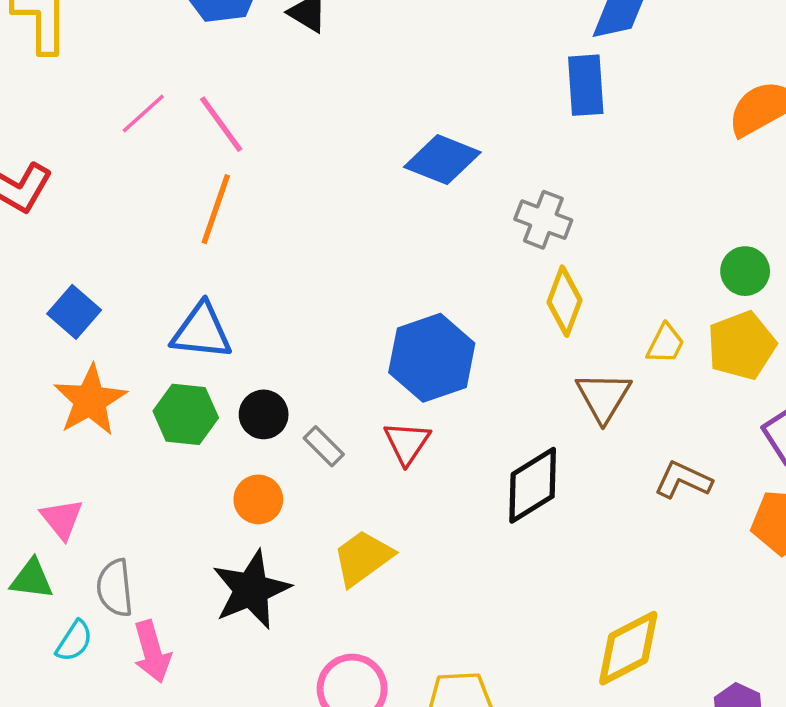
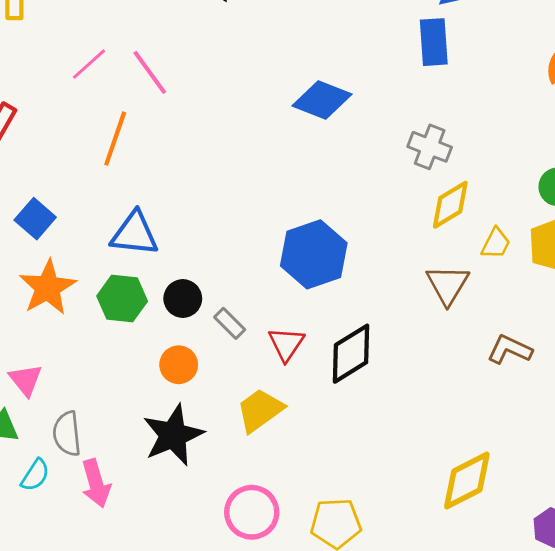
orange line: (216, 209) -> (115, 139), moved
gray cross: (543, 220) -> (430, 147), moved
yellow diamond: (565, 301) -> (450, 205), moved, turned 39
red triangle: (407, 443) -> (286, 344), moved
black diamond: (533, 485) -> (351, 354), moved

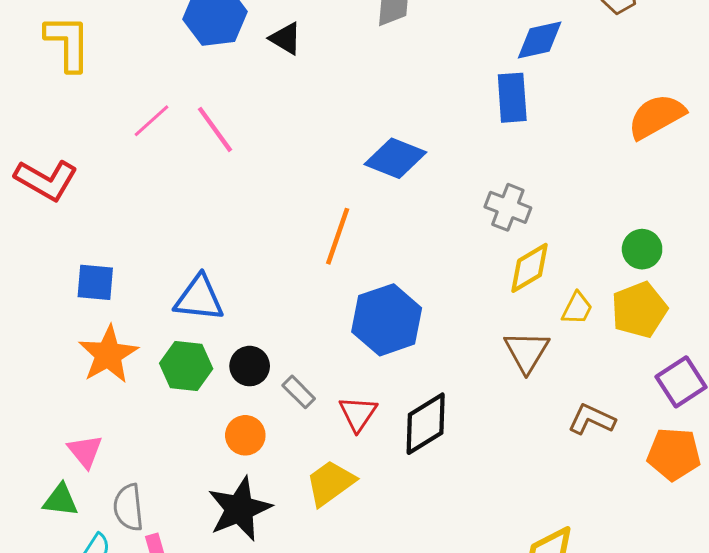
orange line: (115, 139) -> (338, 236), moved
blue square: (35, 219) -> (95, 282), turned -36

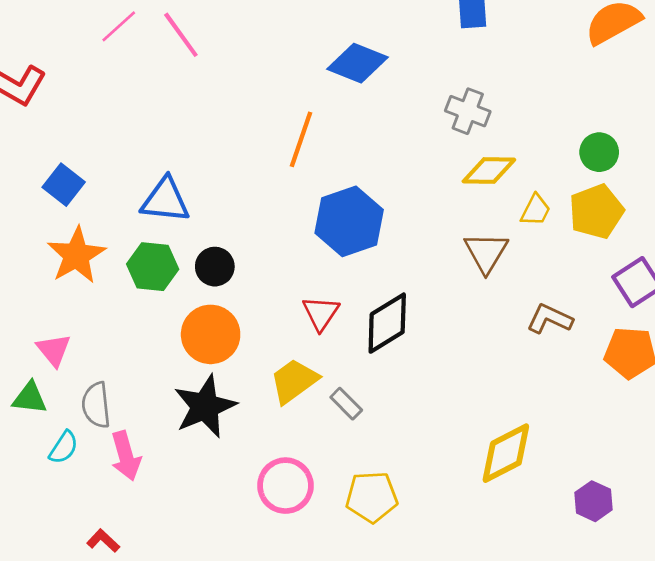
yellow diamond: (530, 268) -> (489, 170), turned 32
blue square: (95, 282) -> (64, 185), turned 33
gray rectangle: (299, 392) -> (346, 404), moved
orange circle: (245, 435) -> (211, 334), size x1.5

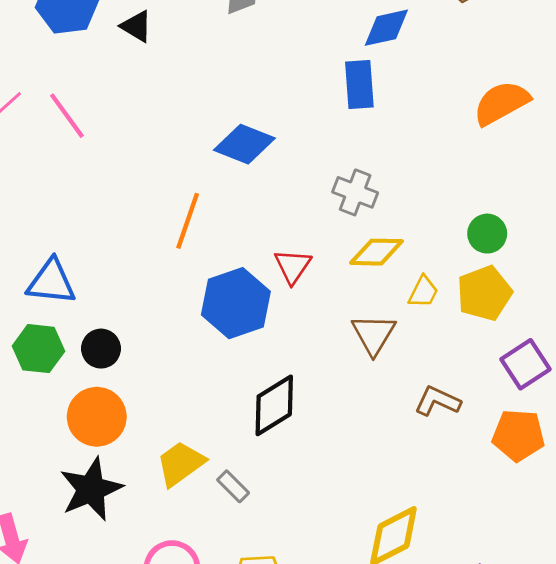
red triangle: (321, 313) -> (293, 266), moved

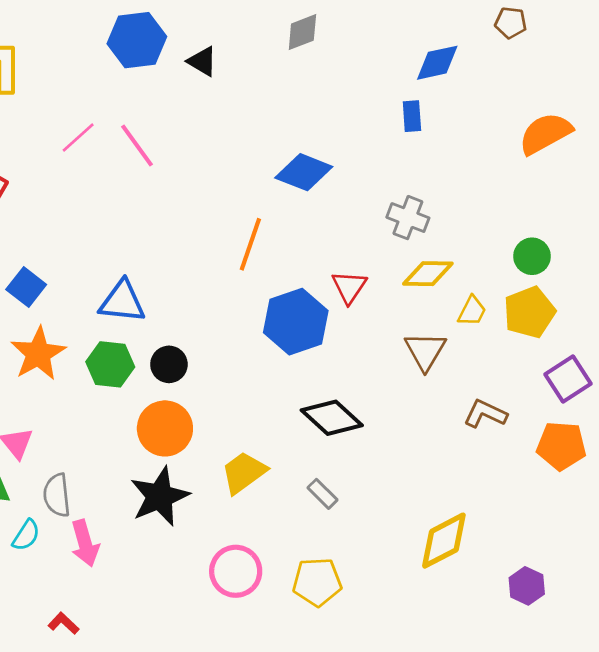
blue rectangle: (359, 85) -> (412, 116), size x0.7
black diamond: (274, 405) -> (332, 418), turned 74
gray rectangle: (233, 486) -> (322, 494), moved

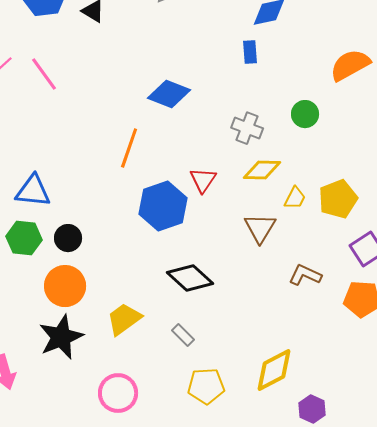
green circle: (532, 256) -> (305, 114), moved
yellow pentagon: (317, 582) -> (206, 386), moved
purple hexagon: (527, 586) -> (312, 409), moved

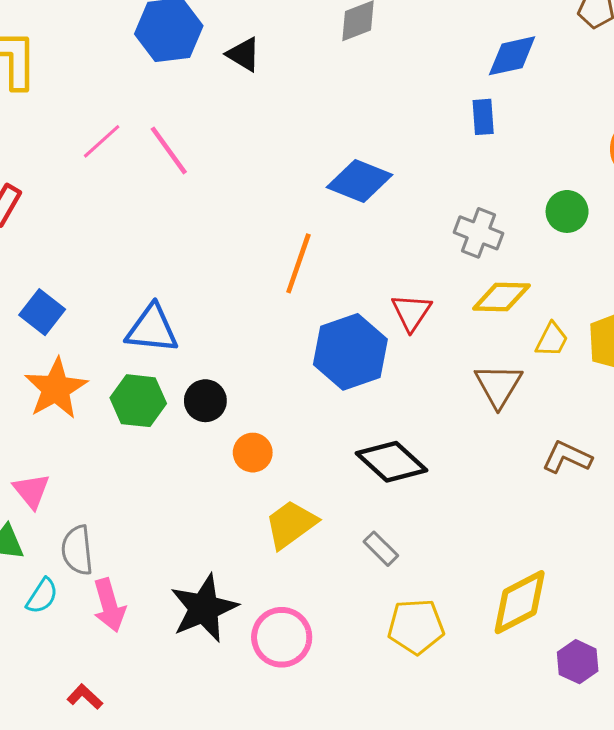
orange circle: (65, 286) -> (253, 453), moved, size x0.6
black star: (61, 337) -> (204, 608), moved

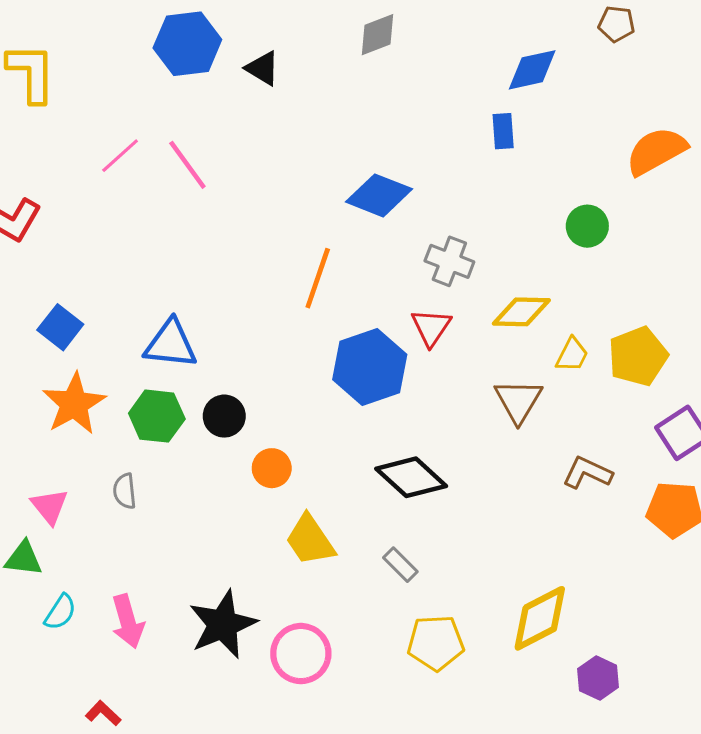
gray cross: (479, 233) -> (449, 261), moved
yellow trapezoid: (291, 524) -> (310, 540), turned -88
gray semicircle: (77, 550) -> (125, 491), moved, size x0.7

